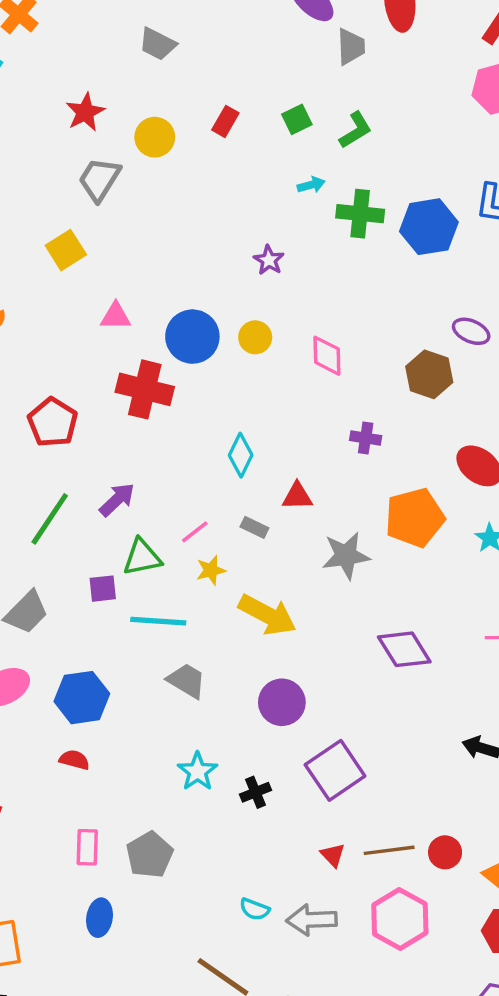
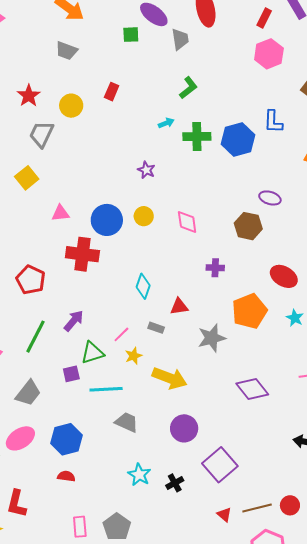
green square: (297, 119) -> (131, 35), moved, turned 30

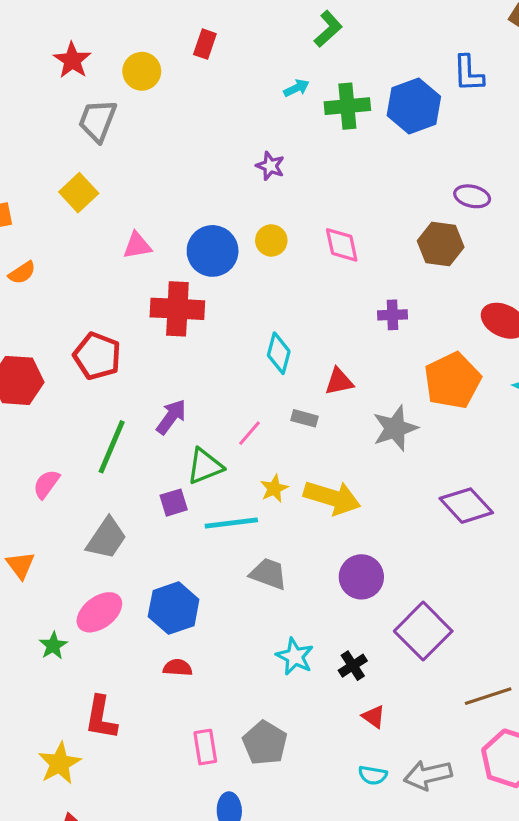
yellow star: (133, 356) -> (274, 489), moved
red triangle: (224, 515) -> (374, 717), moved

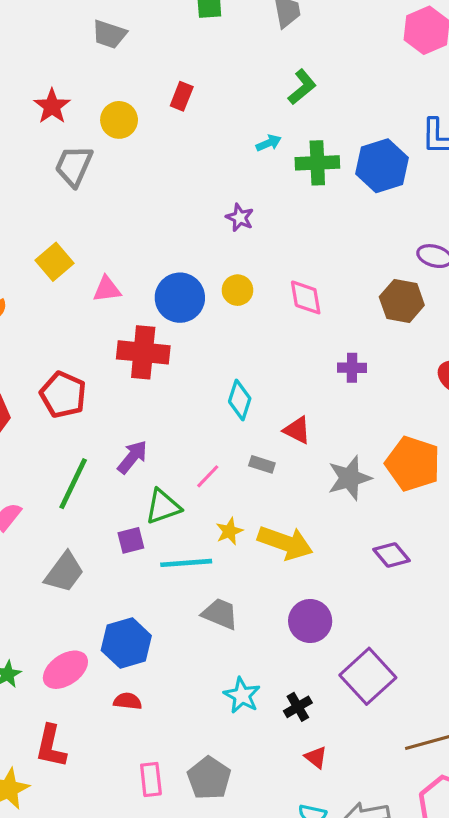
yellow square: (79, 193) -> (54, 262), moved
orange pentagon: (453, 381) -> (413, 464), moved, turned -30
red triangle: (339, 382) -> (297, 430), turned 36
purple diamond: (466, 506) -> (392, 555), moved, size x0.7
pink ellipse: (99, 612) -> (65, 670), moved

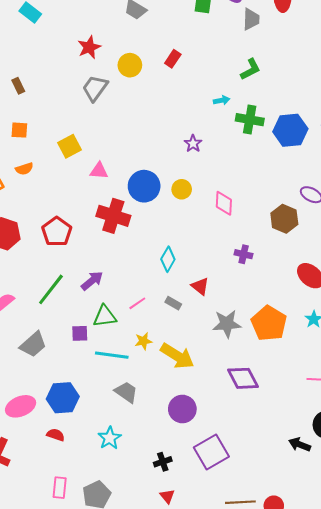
purple diamond: (392, 555) -> (243, 378), size x1.4
cyan star: (242, 695) -> (110, 438), moved

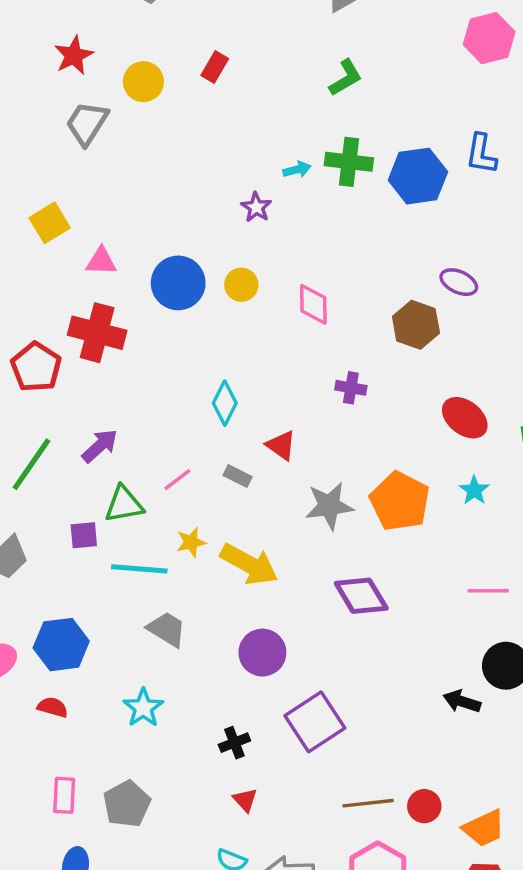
cyan arrow: (222, 100) -> (297, 170), moved
red cross: (113, 216) -> (97, 333), moved

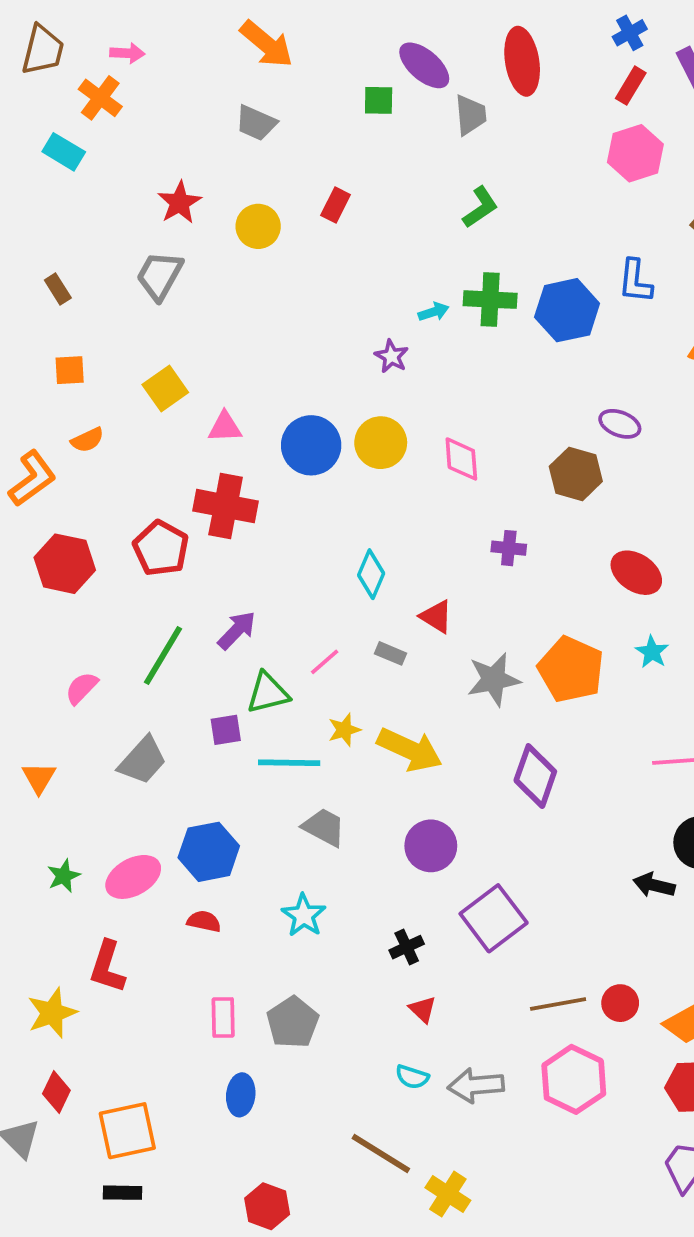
gray trapezoid: (87, 123) -> (160, 276), moved
yellow circle: (241, 285) -> (381, 443), size x1.4
purple diamond: (361, 596) -> (535, 776), turned 54

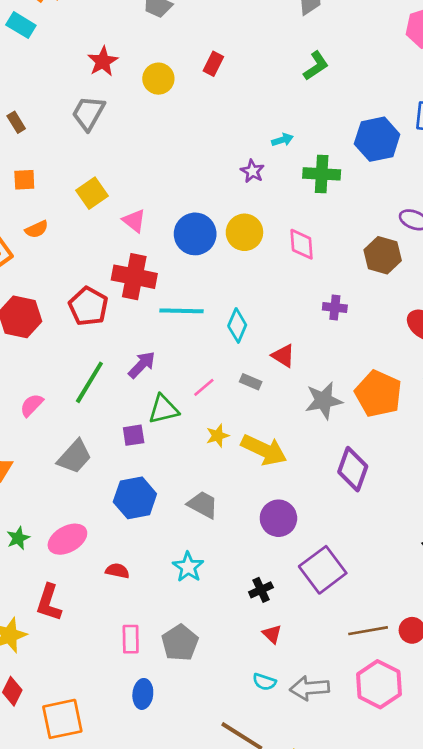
green cross: (490, 300) -> (322, 174), moved
pink triangle: (225, 427) -> (134, 221), turned 40
cyan line: (289, 763) -> (182, 311), moved
blue hexagon: (209, 852) -> (135, 498), moved

